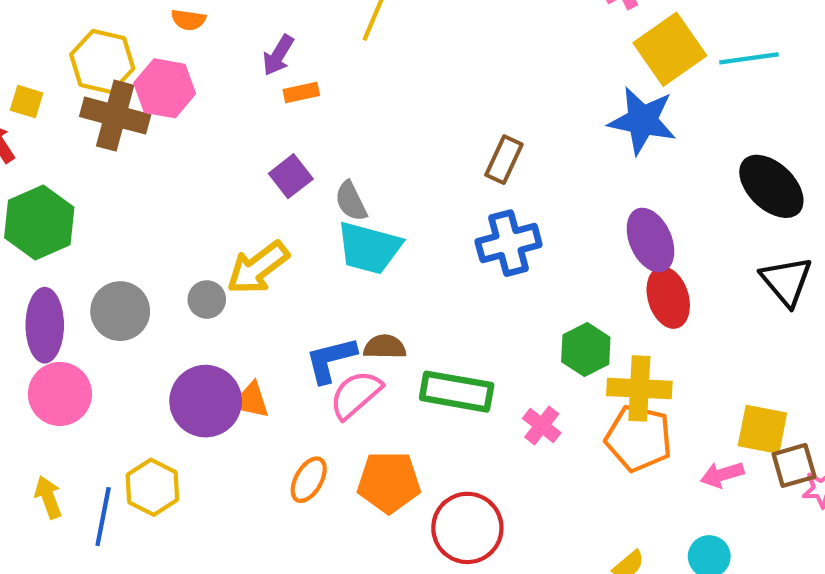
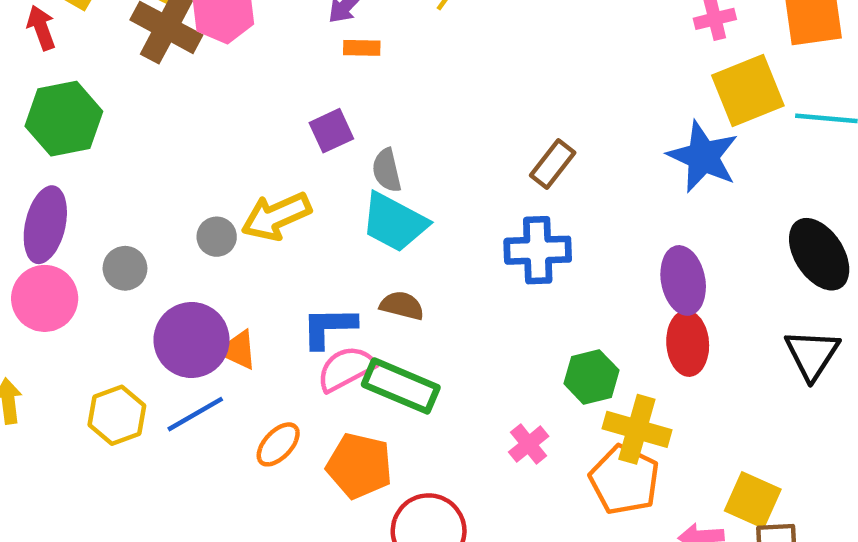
gray circle: (120, 311) -> (125, 268), moved, size x0.7
brown semicircle: (385, 347) -> (402, 306), moved
green rectangle: (457, 392) -> (401, 386), moved
blue line: (103, 517) -> (195, 414), moved, turned 36

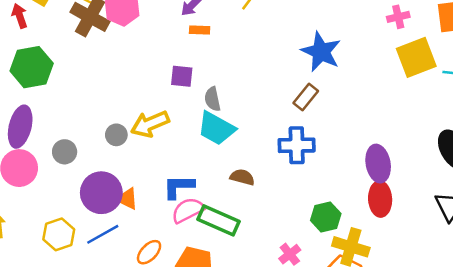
purple square: (331, 131) -> (182, 76), turned 30
blue star: (703, 157) -> (321, 52), moved
brown semicircle: (402, 306) -> (242, 177), moved

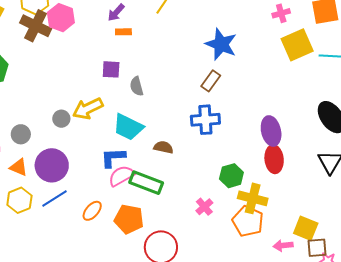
cyan trapezoid: (216, 128) -> (128, 127), moved
orange triangle: (127, 199) -> (19, 167), moved

